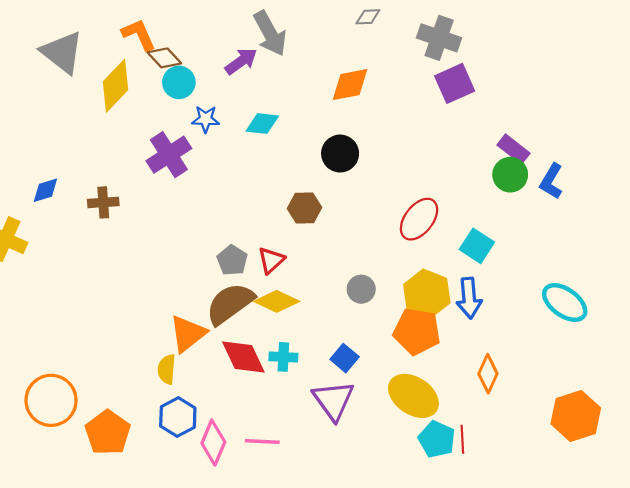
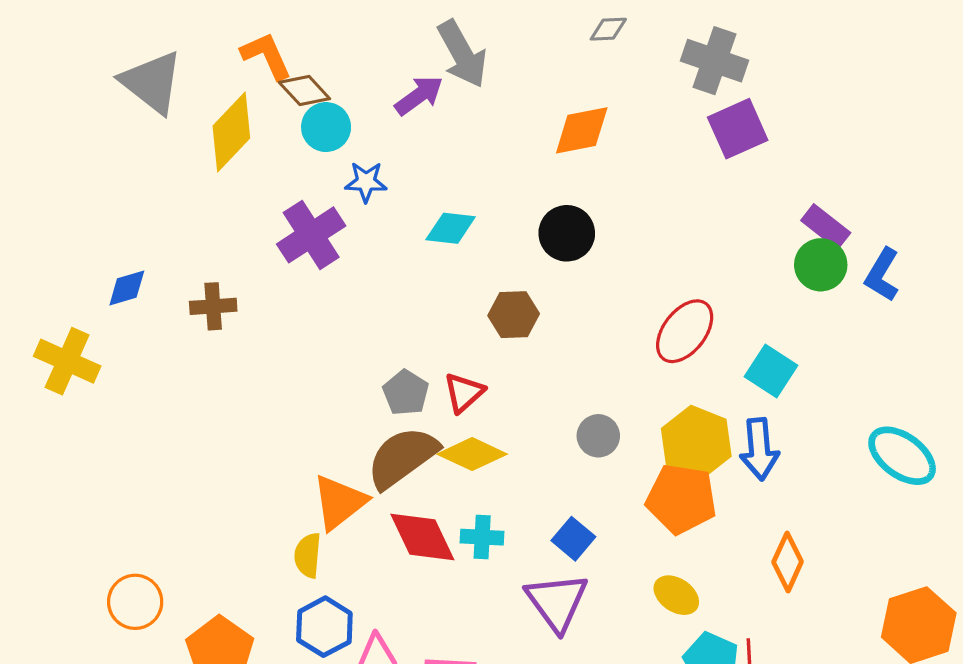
cyan diamond: (262, 124) -> (451, 228), moved
yellow ellipse: (413, 396) -> (676, 595), size x0.6
orange circle: (51, 400) -> (135, 602), size x0.7

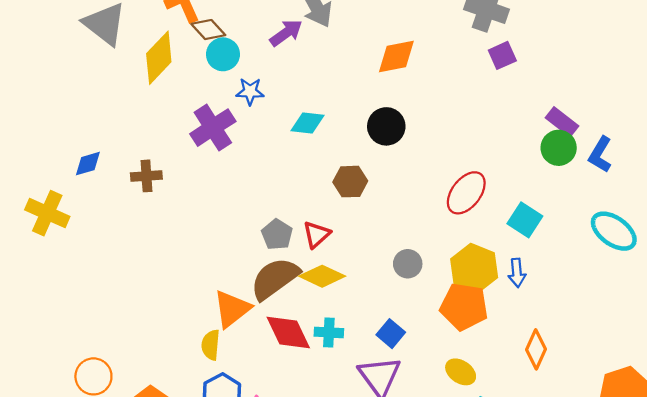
purple square: (738, 129) -> (502, 55), size x0.7
blue arrow: (759, 449) -> (517, 273), size x0.7
cyan ellipse: (902, 456) -> (614, 231), moved

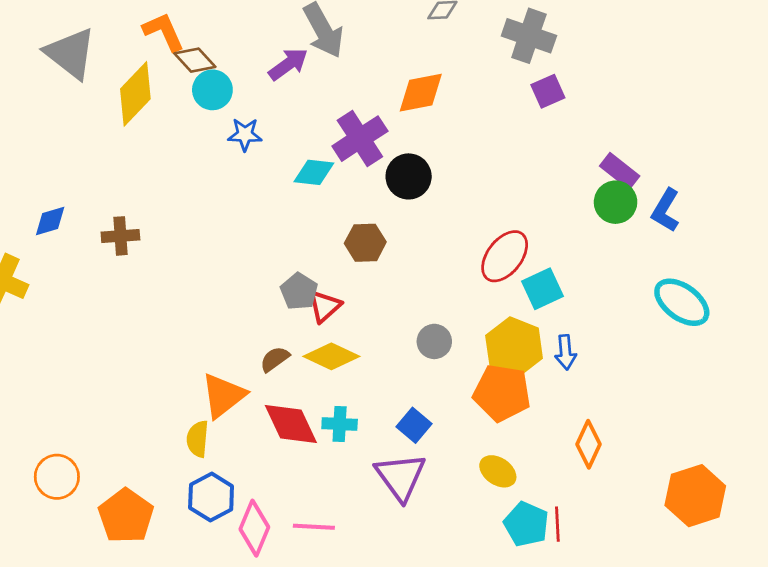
purple cross: (213, 128) -> (360, 139), moved
cyan square: (525, 220) -> (542, 289), moved, turned 32
gray pentagon: (277, 235) -> (299, 291), moved
brown semicircle: (275, 278) -> (275, 359), size x0.5

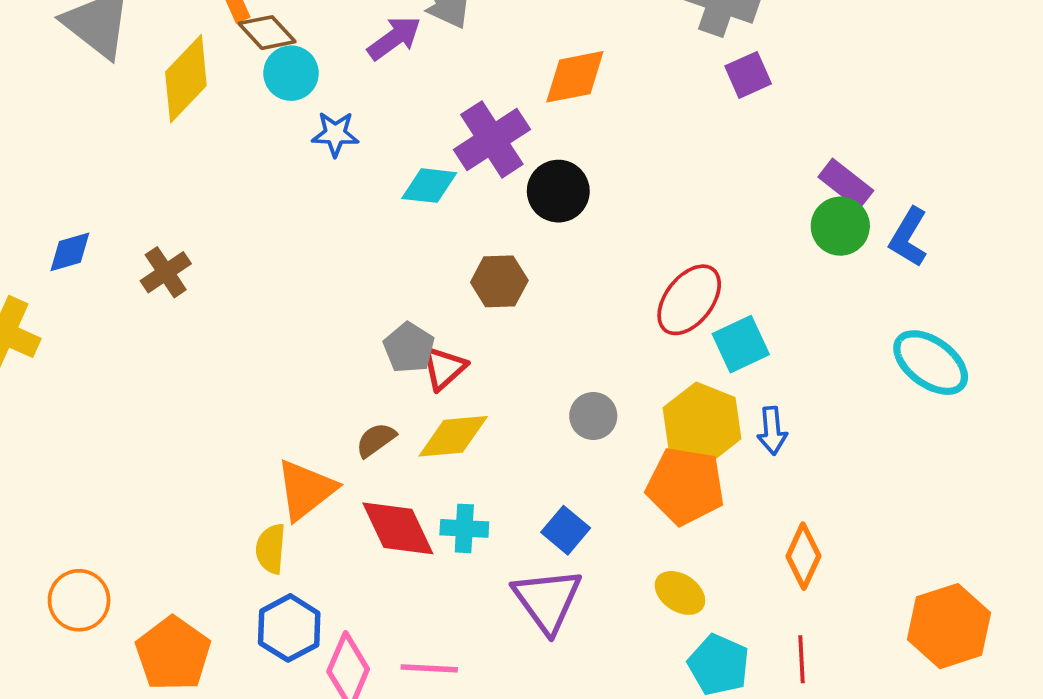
brown cross: (120, 236) -> (166, 272), turned -30
yellow diamond: (331, 356) -> (453, 436), turned -30
red line: (557, 524) -> (802, 659), moved

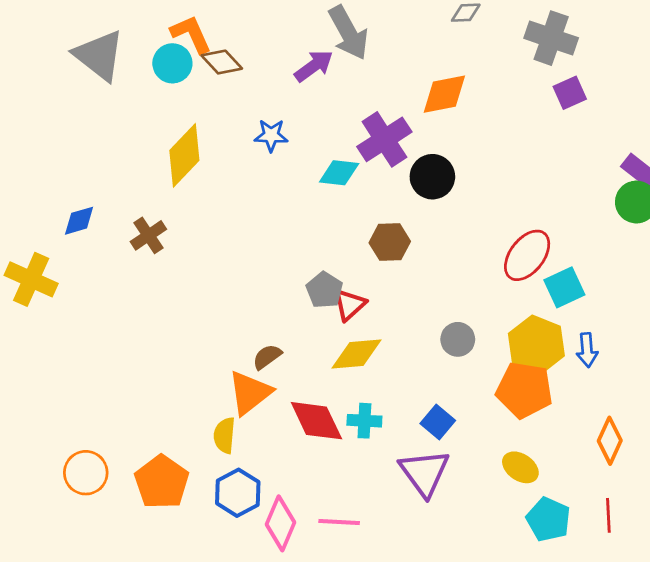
cyan circle: (291, 73) -> (172, 63), moved
yellow diamond: (186, 79) -> (184, 155), moved
brown semicircle: (376, 440) -> (267, 357), moved
orange pentagon: (173, 654) -> (162, 482), moved

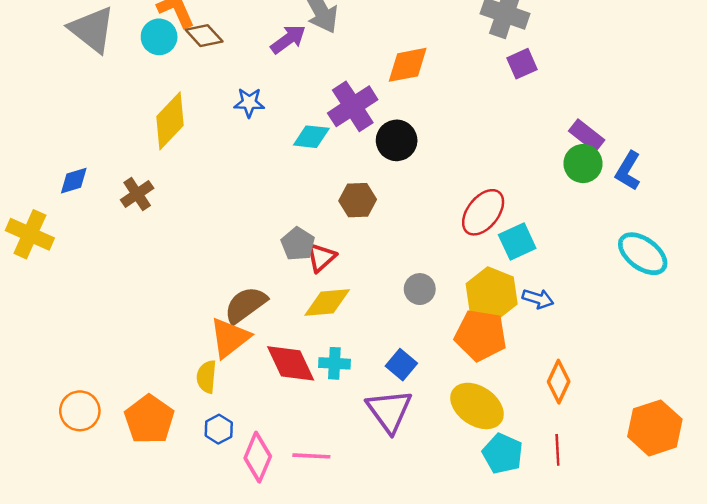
blue arrow: (587, 350) -> (538, 299), turned -68
brown semicircle: (267, 357) -> (246, 305), size x1.6
yellow ellipse: (520, 467) -> (477, 406), size x1.6
blue hexagon: (238, 493) -> (219, 429), size x0.7

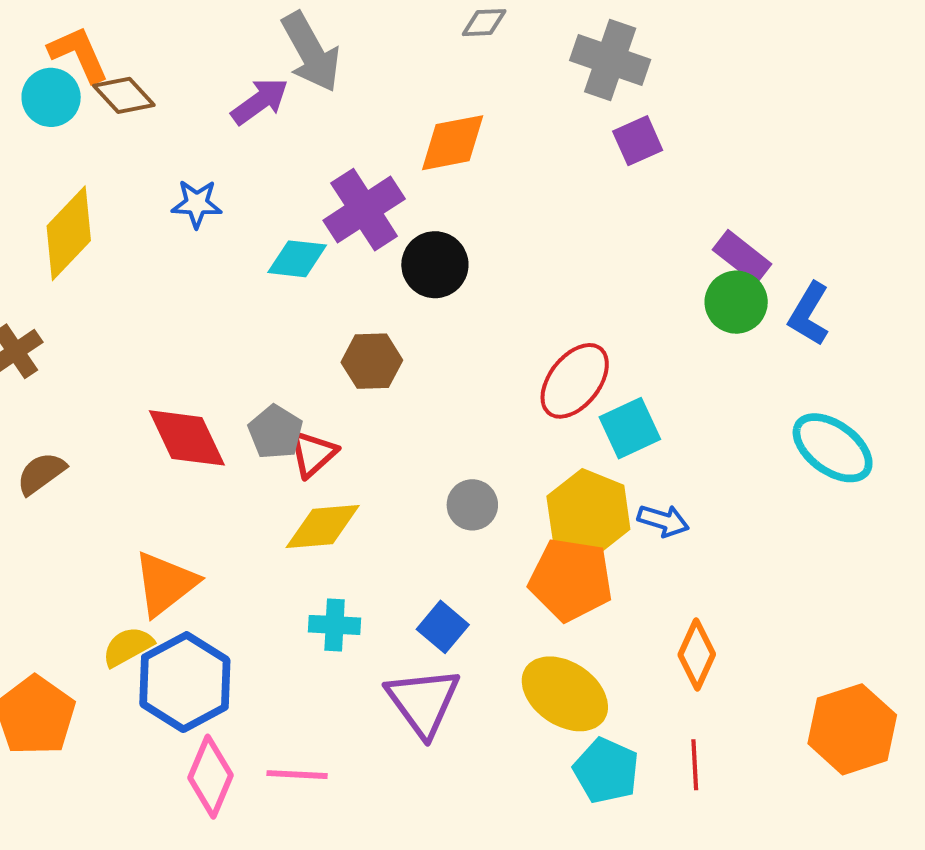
brown semicircle: (246, 305) -> (41, 473), moved, size x0.7
red diamond: (291, 363) -> (187, 438), moved
yellow semicircle: (207, 377) -> (128, 647), turned 56
blue hexagon: (219, 429) -> (185, 682), moved, size x2.0

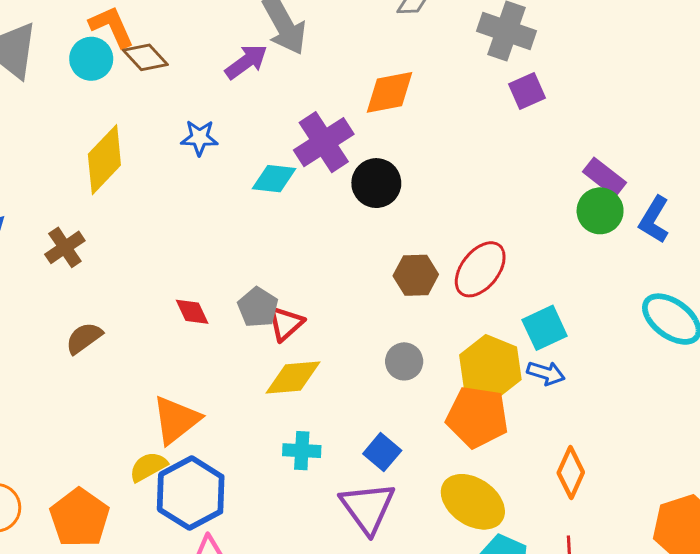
brown hexagon: (372, 361) -> (416, 275), moved
cyan square: (630, 428) -> (545, 328), moved
red diamond: (187, 438) -> (192, 312), size x0.6

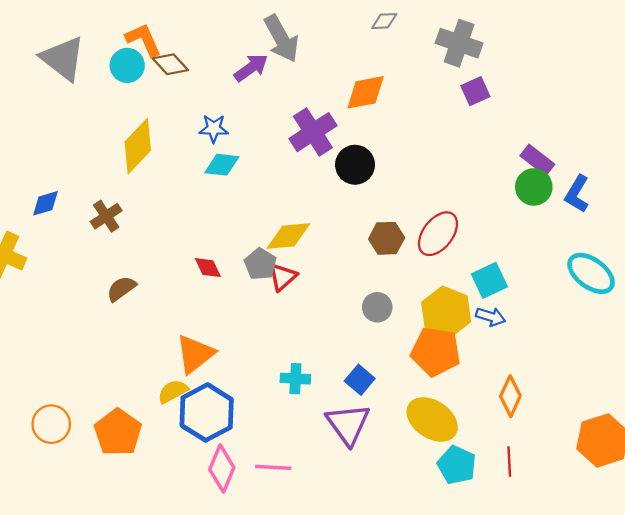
cyan diamond: (274, 179) -> (222, 165), moved
yellow diamond: (293, 378) -> (288, 236), moved

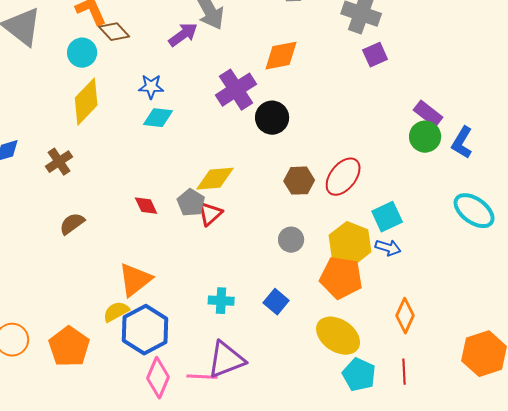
cyan circle: (127, 65) -> (82, 53), moved
purple triangle: (348, 424) -> (226, 360), moved, turned 45

